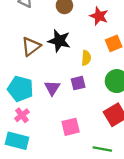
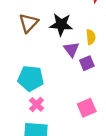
brown triangle: (31, 46) -> (28, 23), moved
purple triangle: (52, 88) -> (71, 49), moved

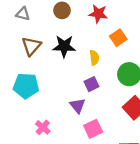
purple triangle: (71, 49) -> (77, 106), moved
cyan pentagon: (31, 78) -> (26, 86), moved

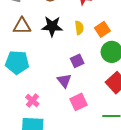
orange square: (118, 38) -> (102, 29), moved
brown triangle: (31, 46) -> (22, 26), turned 48
yellow semicircle: (94, 58) -> (79, 28), moved

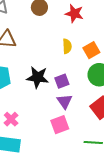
black star: (52, 26) -> (38, 77), moved
purple triangle: (64, 81) -> (65, 101), moved

